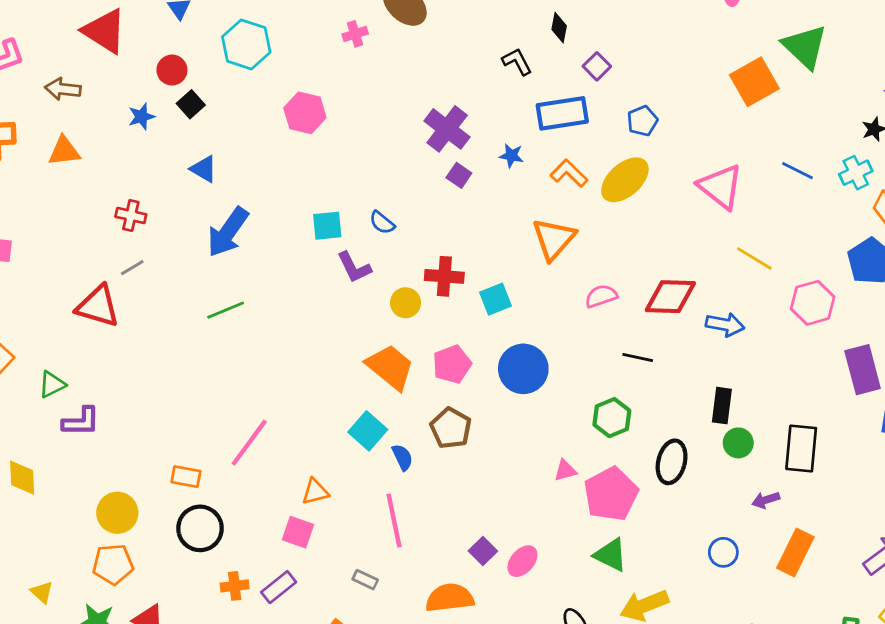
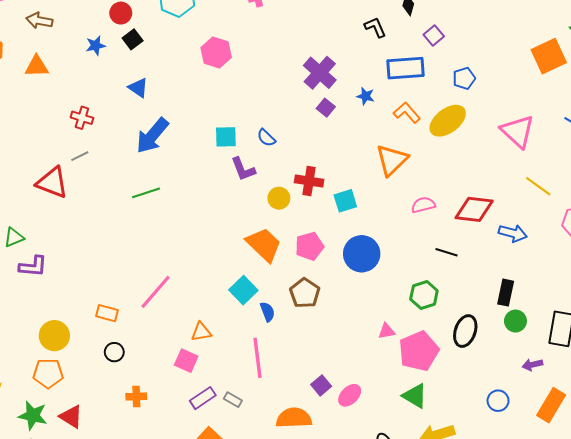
black circle: (200, 528) -> (114, 352), size x0.6
purple rectangle: (279, 587) -> (203, 398), moved

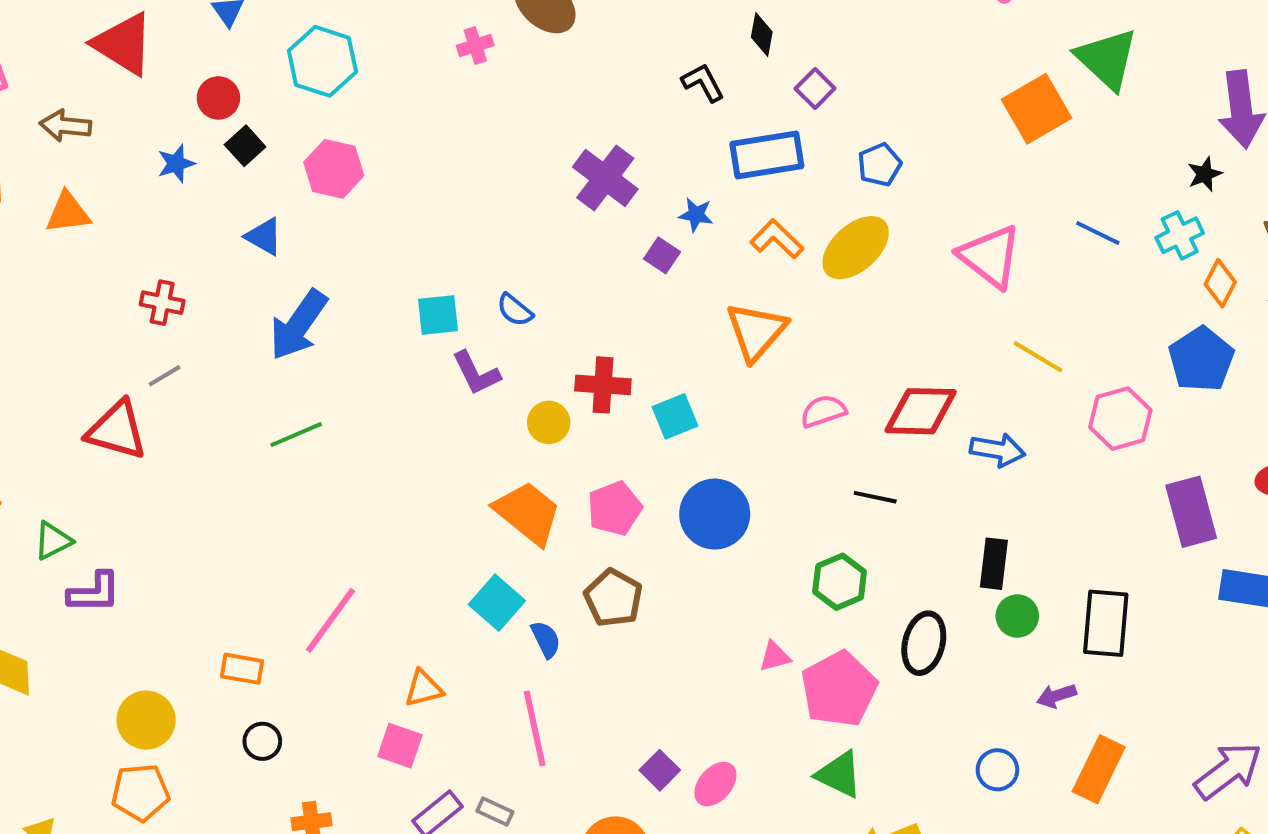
pink hexagon: (216, 52) -> (334, 169), moved
purple square: (326, 108) -> (662, 255), moved

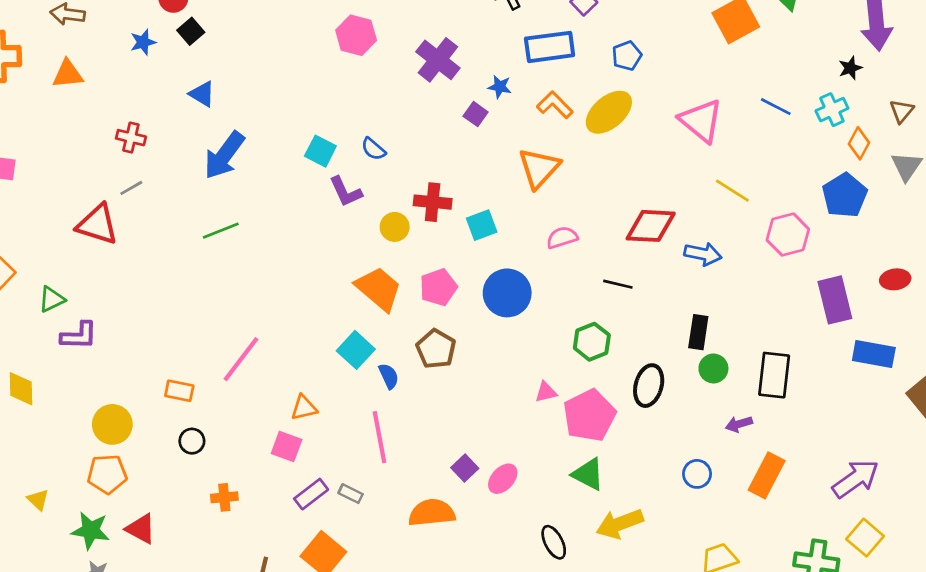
pink hexagon: (334, 169) -> (356, 35), moved
cyan square: (438, 315) -> (320, 151), turned 32
pink semicircle: (823, 411) -> (562, 238), moved

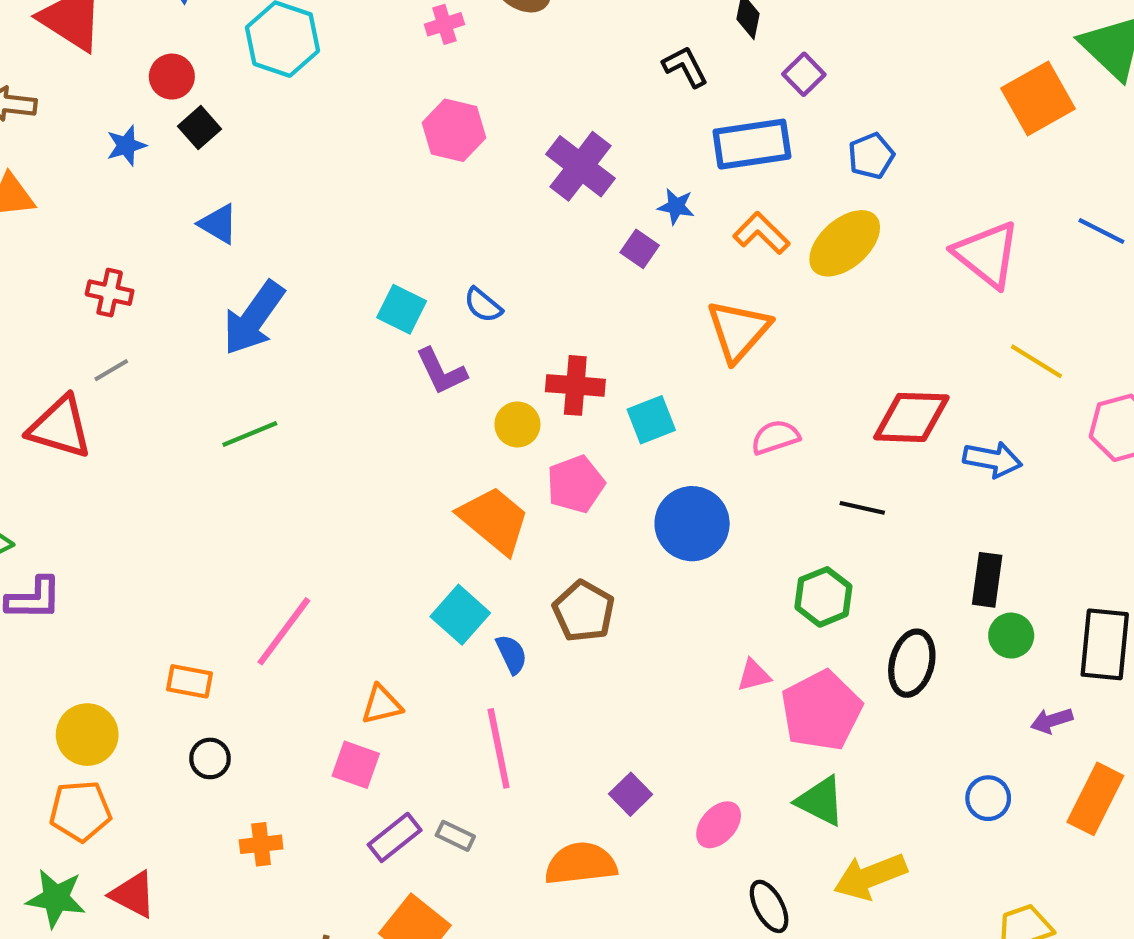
pink pentagon: (438, 287) -> (576, 484), moved
pink ellipse: (503, 479) -> (719, 825), moved

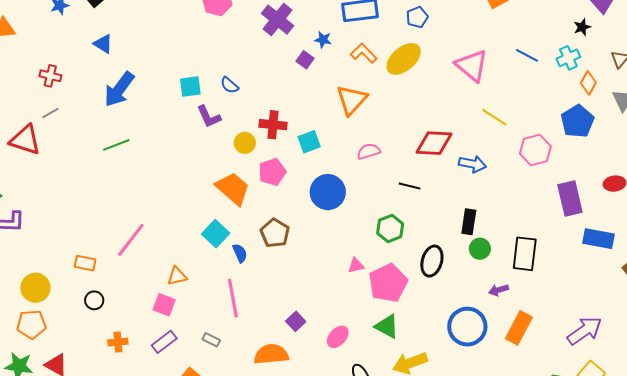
cyan square: (402, 309) -> (190, 87), turned -35
blue circle: (988, 798) -> (467, 327), size x1.8
purple rectangle: (395, 837) -> (164, 342), moved

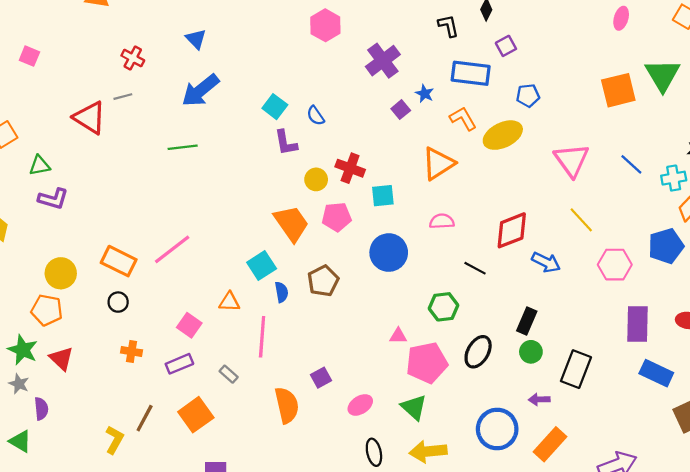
cyan square: (190, 87) -> (275, 107), turned 30
red diamond: (434, 143) -> (512, 230), turned -39
orange rectangle: (85, 263) -> (119, 261), size x1.5
orange triangle: (177, 276) -> (229, 302), moved
orange semicircle: (271, 354) -> (287, 405), turned 68

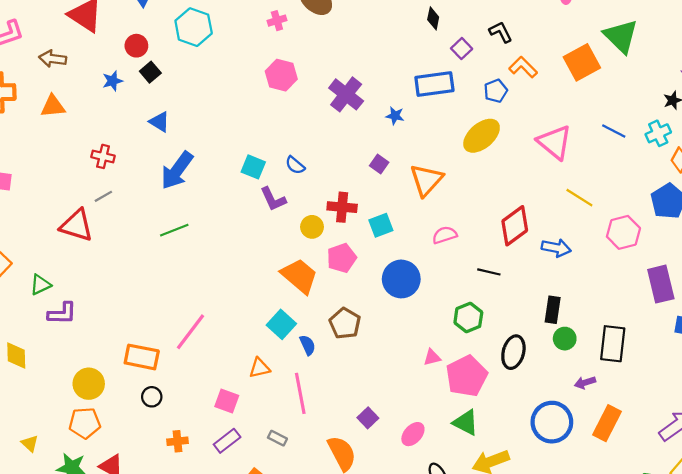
black L-shape: (448, 26) -> (501, 32), moved
purple square: (401, 110) -> (379, 164), moved
orange L-shape: (463, 119) -> (523, 67), moved

